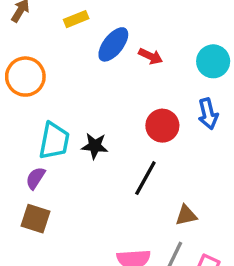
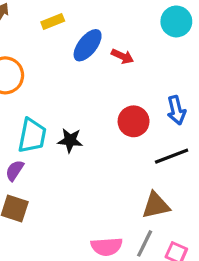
cyan circle: (213, 61) -> (176, 21), moved
black line: (145, 178) -> (172, 156), moved, turned 40
brown triangle: (186, 215) -> (156, 205), size x1.4

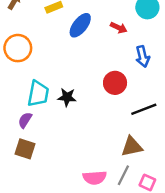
red arrow: (122, 56) -> (119, 28), moved
blue arrow: (176, 110) -> (143, 56), moved

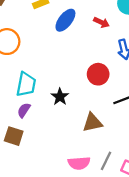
black star: (67, 97) -> (60, 97), moved, turned 30
purple semicircle: (25, 120) -> (24, 110), moved
brown triangle: (132, 146) -> (92, 123), moved

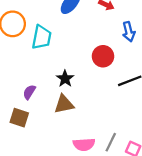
cyan trapezoid: (26, 84) -> (42, 37), moved
brown triangle: (92, 123) -> (64, 104), moved

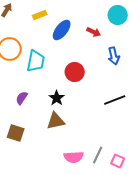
red circle: (103, 56) -> (75, 72), moved
purple semicircle: (29, 92) -> (22, 98), moved

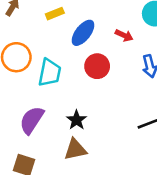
red circle: (75, 72) -> (97, 66), moved
purple semicircle: (22, 98) -> (32, 120), size x1.6

